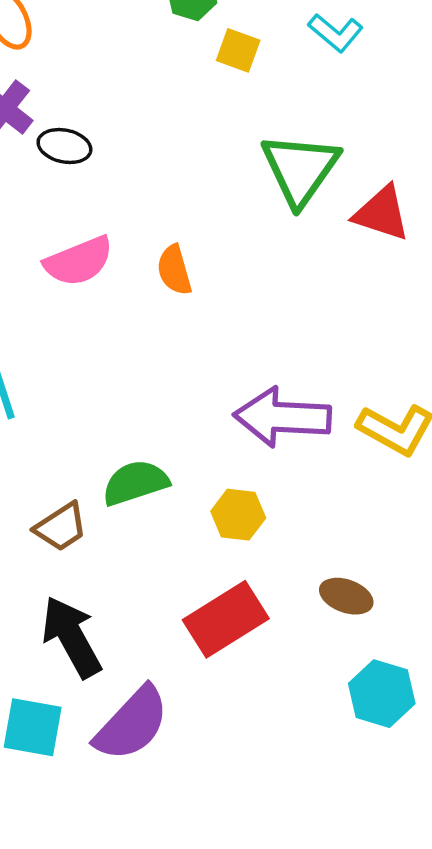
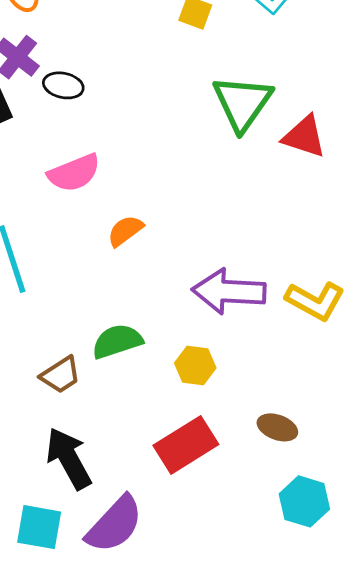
orange semicircle: (174, 270) -> (125, 231), moved, turned 69

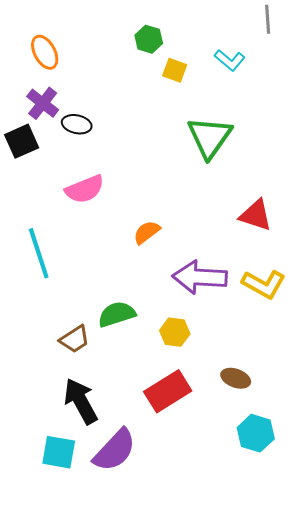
red triangle: (304, 137) -> (256, 215), moved
orange semicircle: (125, 231) -> (147, 232), moved

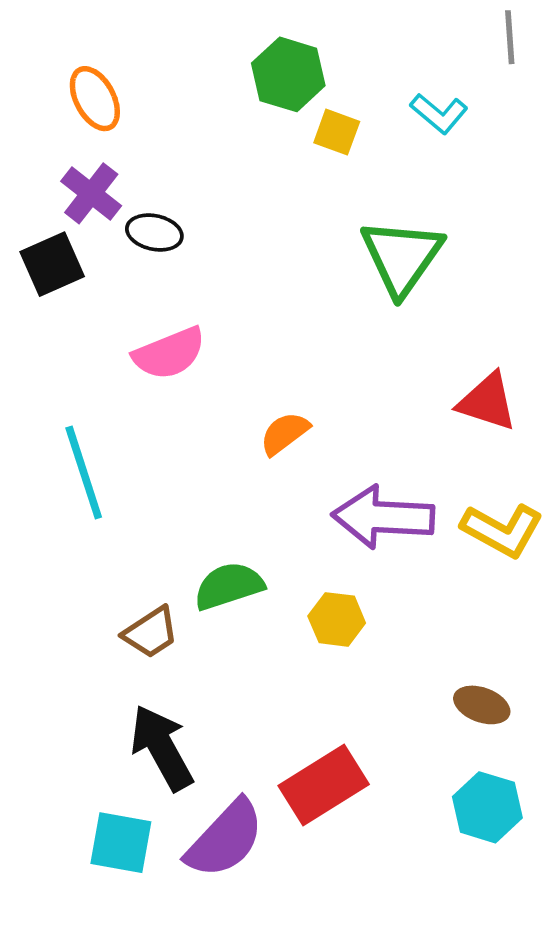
green hexagon: (149, 39) -> (288, 74), size x1.4
brown ellipse: (236, 378) -> (482, 705), moved
red rectangle: (168, 391) -> (324, 785), moved

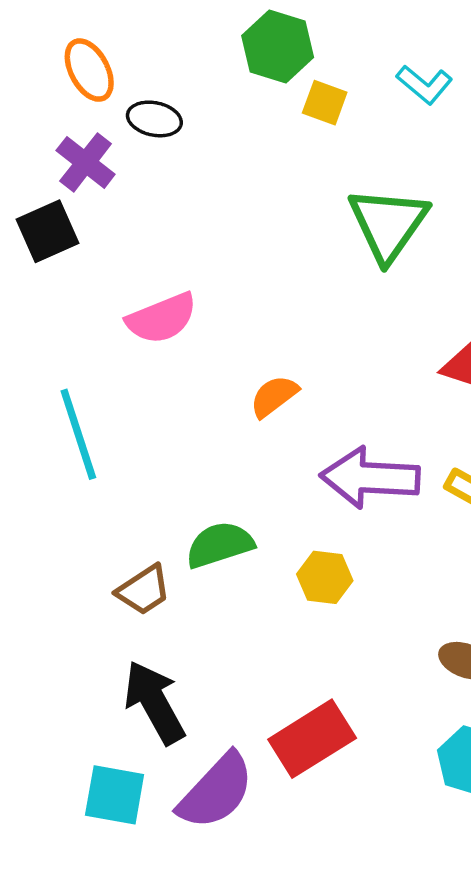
black ellipse: (154, 233) -> (154, 119), moved

